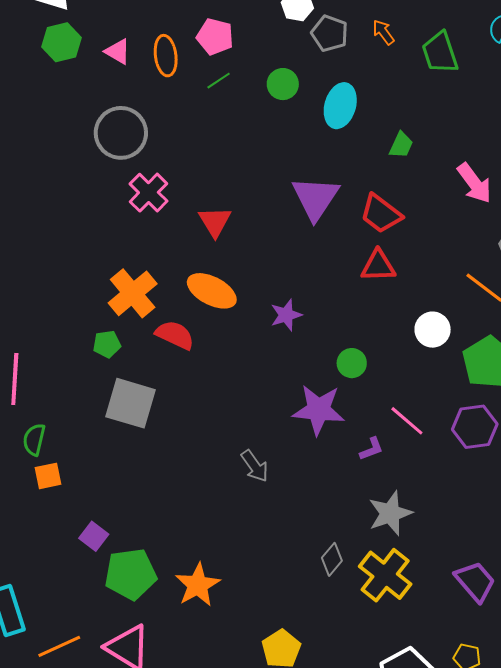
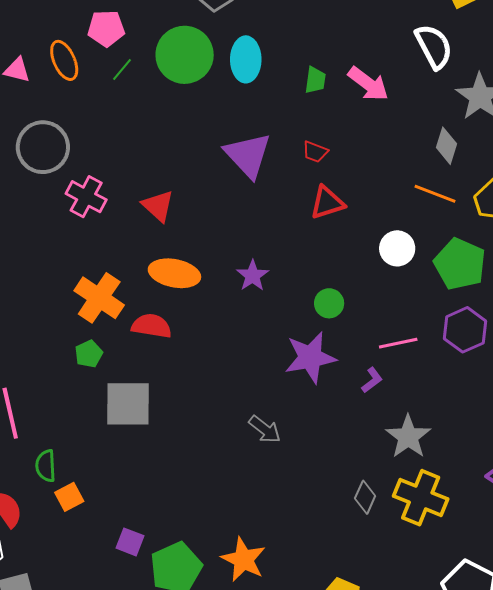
green circle: (283, 84) -> (185, 55), size x1.8
pink arrow: (474, 183) -> (368, 84), moved
red trapezoid: (381, 214) -> (315, 152), size x0.6
pink line: (407, 421) -> (398, 343), turned -36

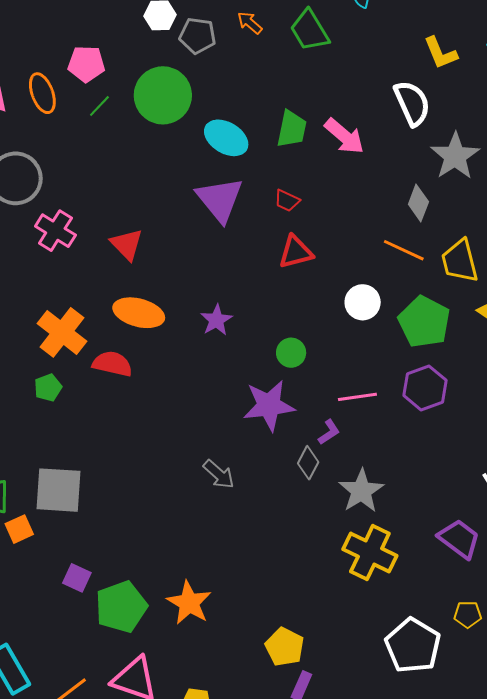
cyan ellipse: (246, 59) -> (226, 138), moved, turned -63
green trapezoid: (315, 80) -> (292, 129), size x1.4
gray square: (128, 404) -> (58, 490), moved
gray diamond: (365, 497) -> (308, 463), moved

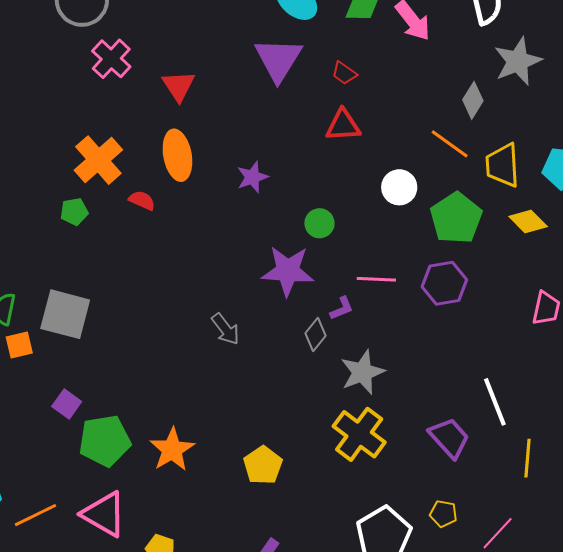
orange ellipse: (139, 313) -> (177, 155), turned 54
red semicircle: (112, 364) -> (142, 200), size x0.7
yellow pentagon: (285, 647) -> (263, 465), moved

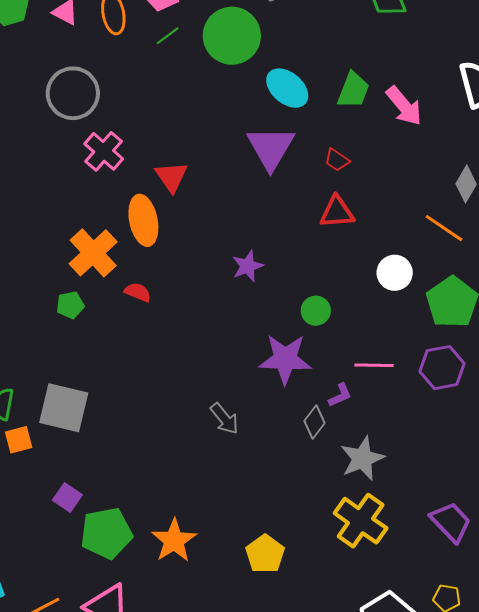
orange ellipse: (177, 155) -> (143, 220), moved

